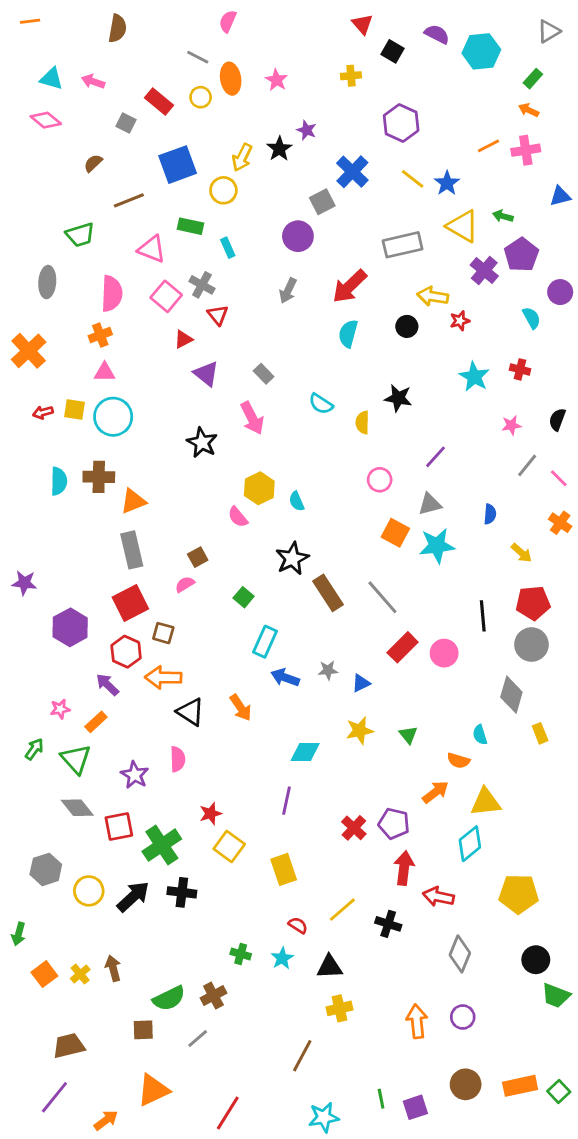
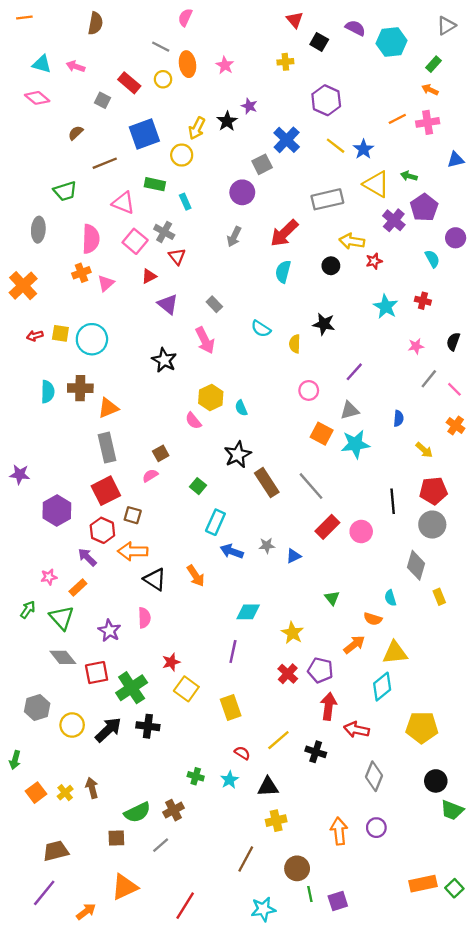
pink triangle: (105, 372) -> (106, 283), moved, turned -42
yellow star: (360, 730) -> (292, 633), moved, turned -30
brown circle: (466, 1084) -> (297, 868), moved

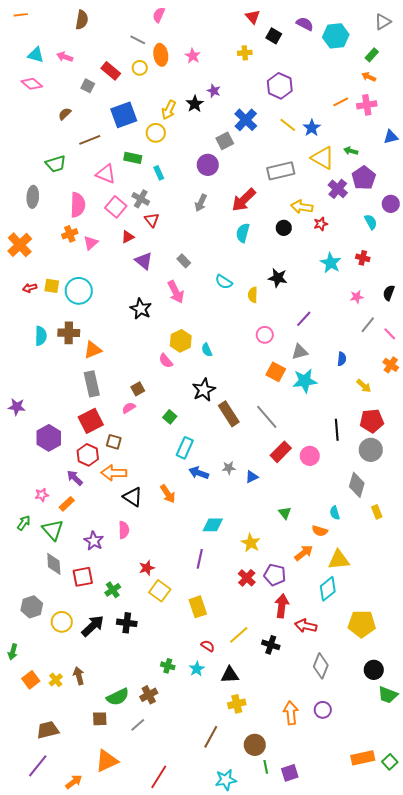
gray diamond: (63, 657) -> (54, 564), turned 35
green cross: (132, 688) -> (113, 590), size x0.6

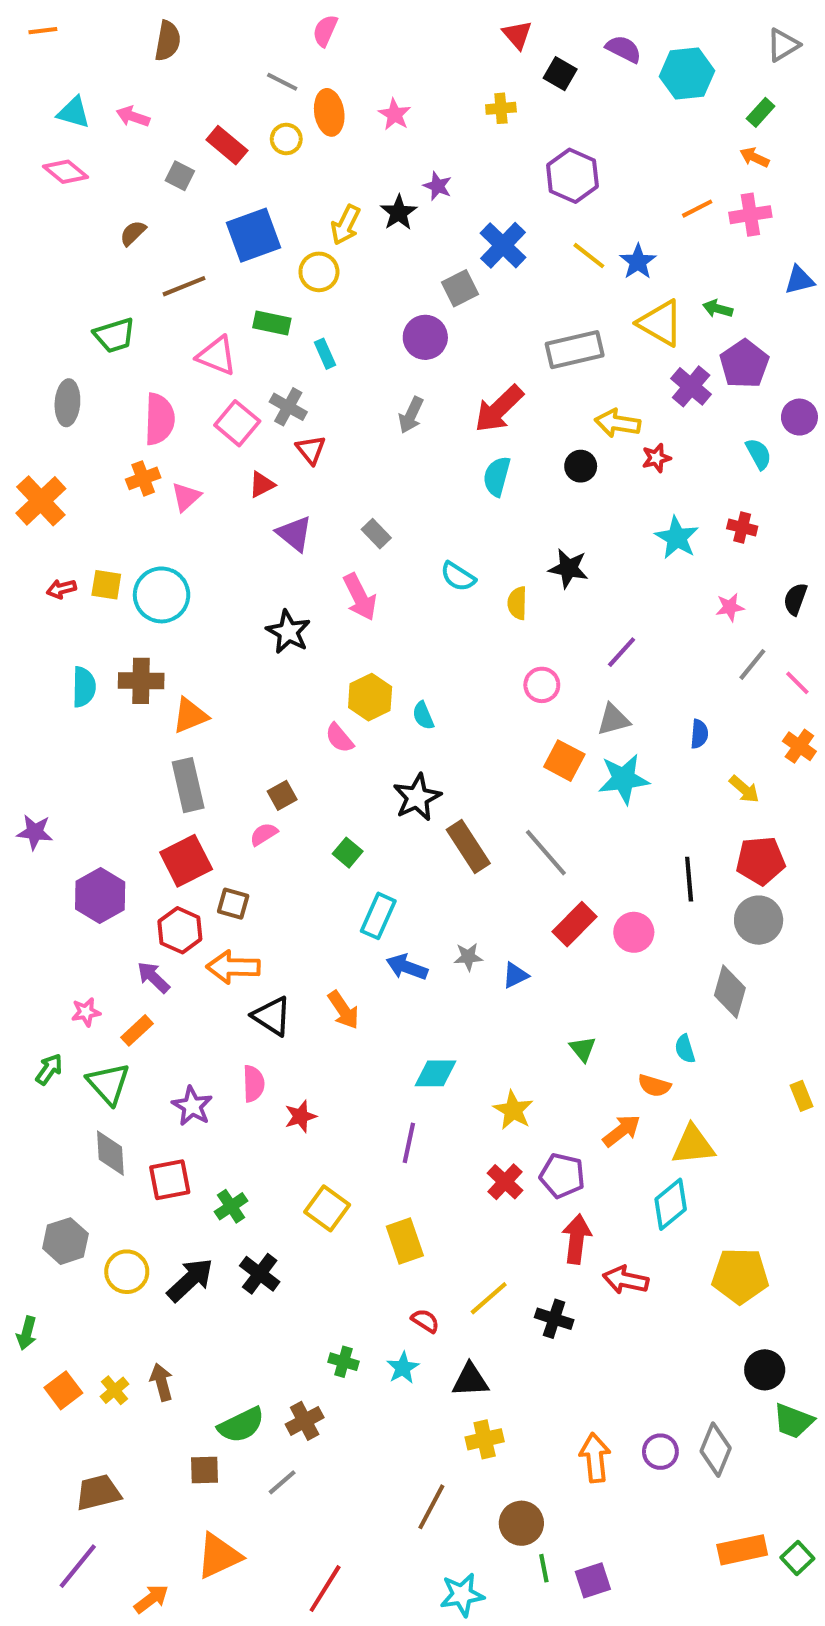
yellow rectangle: (377, 512) -> (801, 1096), moved
red star: (147, 568) -> (301, 1116), moved
black cross: (127, 623) -> (260, 1274), turned 30
gray diamond: (321, 666) -> (716, 1450), moved

